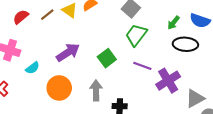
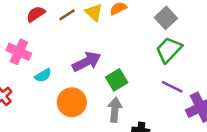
green square: (107, 58) -> (117, 80), moved

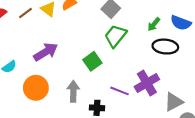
green square: (117, 80) -> (92, 61), moved
purple line: (172, 87) -> (120, 91), moved

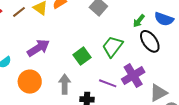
green trapezoid: (115, 36) -> (113, 47), moved
black ellipse: (165, 47) -> (150, 41), turned 50

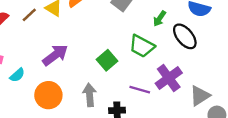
green arrow: (139, 21) -> (160, 19), moved
green trapezoid: (113, 47) -> (142, 46), turned -95

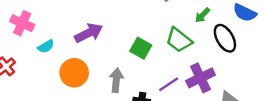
green square: (107, 60) -> (141, 48), turned -30
purple line: (140, 90) -> (169, 84), turned -60

